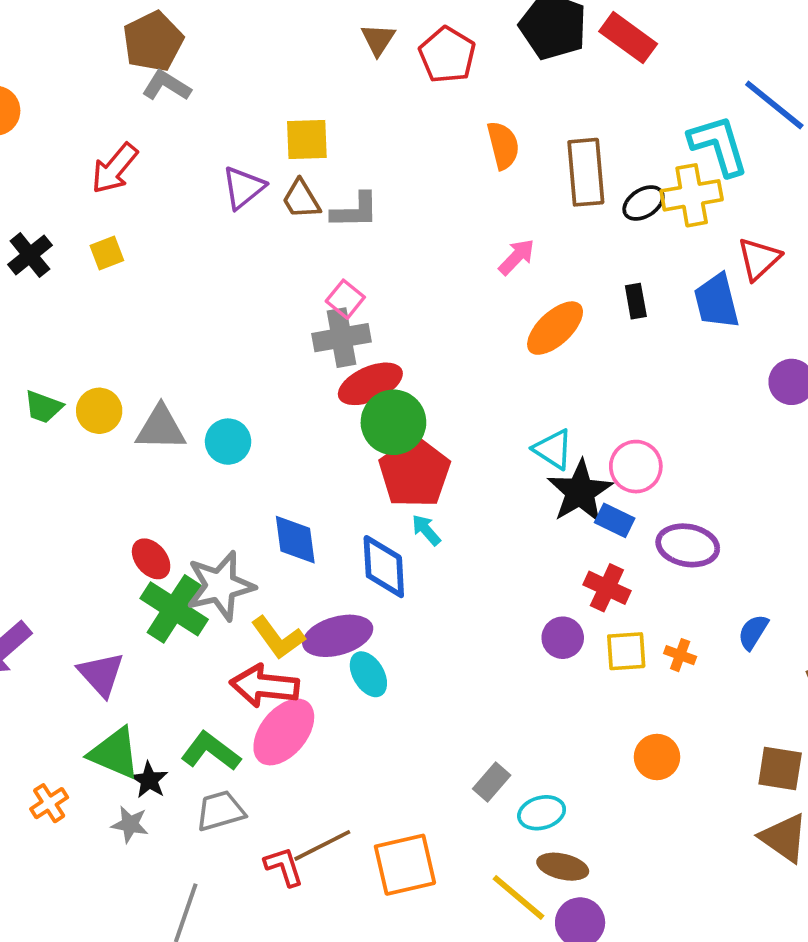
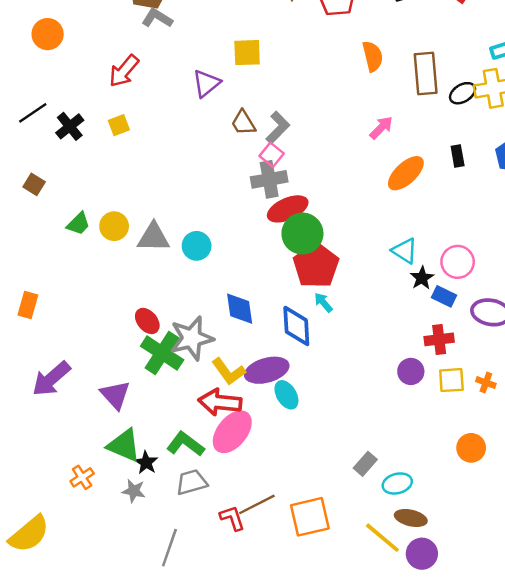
brown trapezoid: (301, 199) -> (243, 123), moved
gray L-shape: (355, 211) -> (278, 128), moved, turned -44
green trapezoid: (43, 407) -> (78, 224), turned -65
black star: (580, 492) -> (422, 278), size x0.6
red cross: (607, 588) -> (439, 339), turned -32

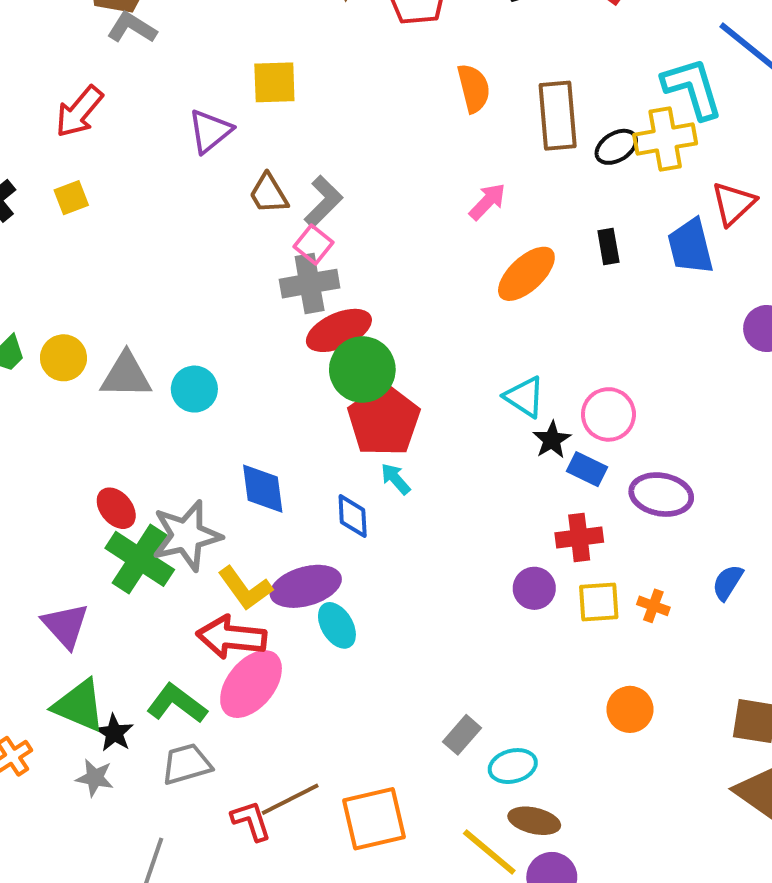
blue diamond: (296, 326) -> (353, 516), size x0.7

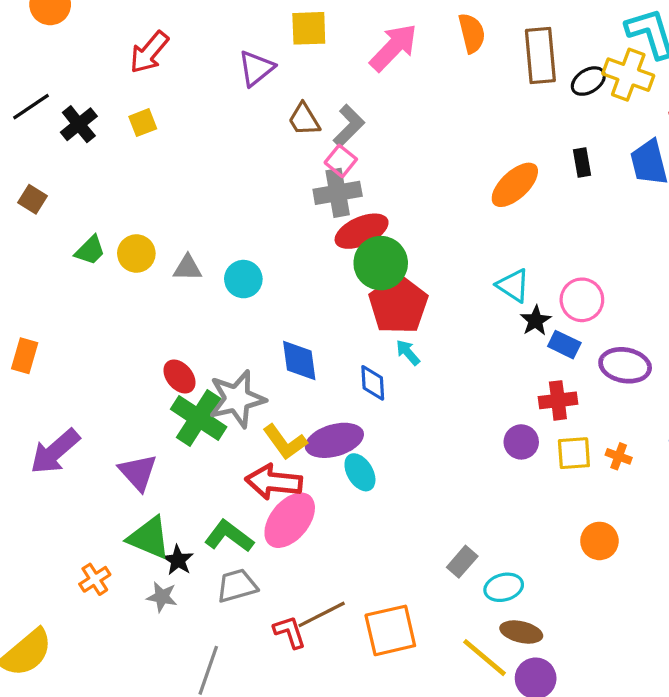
yellow cross: (665, 139) -> (628, 75), turned 30
pink arrow: (487, 202) -> (393, 47), moved, size x1.6
gray triangle: (126, 375) -> (187, 268), size x0.7

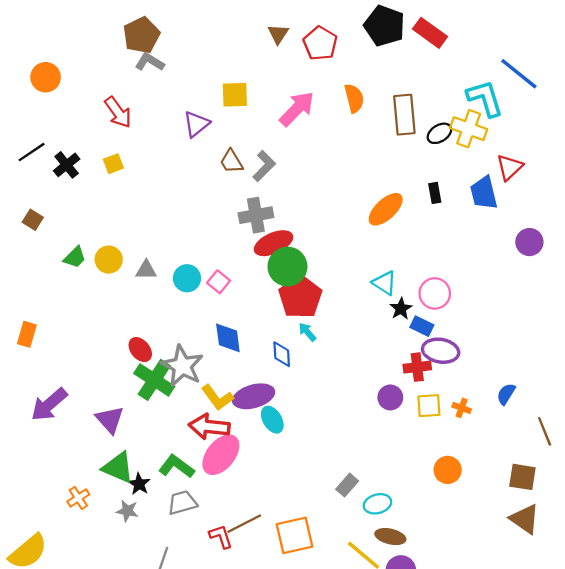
red arrow: (149, 52) -> (118, 112), turned -76
pink square: (341, 161) -> (219, 282), moved
purple ellipse: (625, 365) -> (441, 351), moved
gray star: (237, 399) -> (182, 366), turned -30

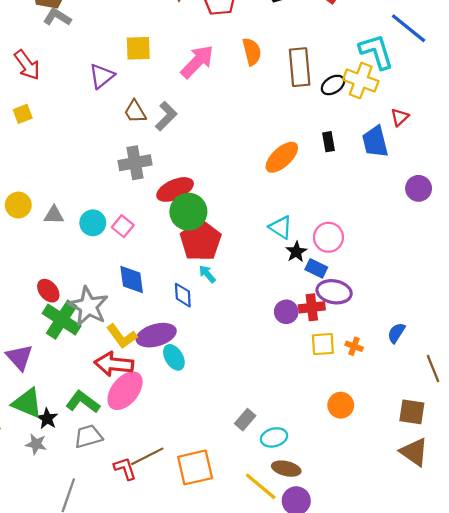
red triangle: (510, 167) -> (400, 117), size x0.7
gray cross: (256, 215) -> (135, 163), moved
purple circle: (390, 397) -> (286, 312), moved

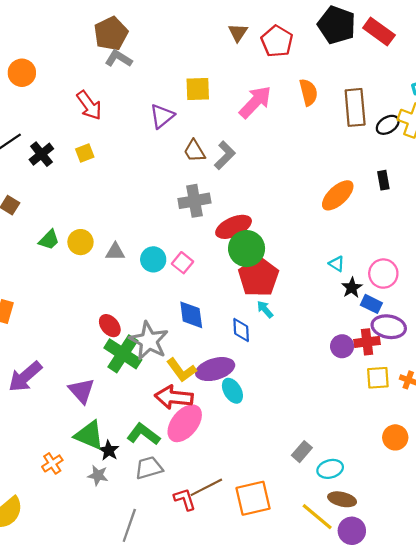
cyan triangle: (281, 227) -> (337, 264), size x0.7

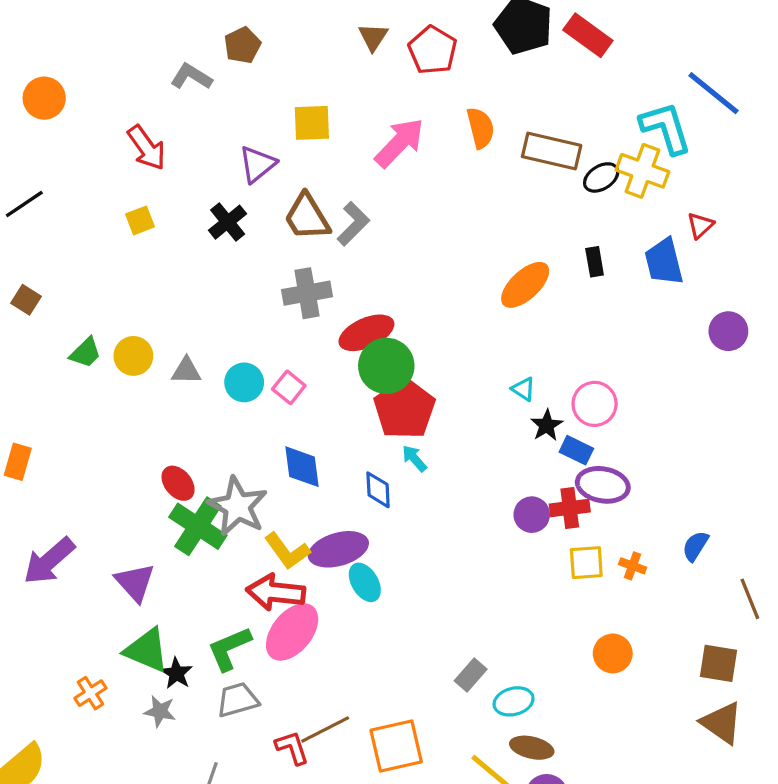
brown pentagon: (111, 34) -> (242, 45), moved, size x0.7
brown rectangle: (355, 107) -> (552, 151), turned -72
brown trapezoid: (194, 151) -> (307, 217), size x1.4
black cross: (41, 154) -> (228, 222), moved
green L-shape: (143, 434) -> (229, 648), turned -60

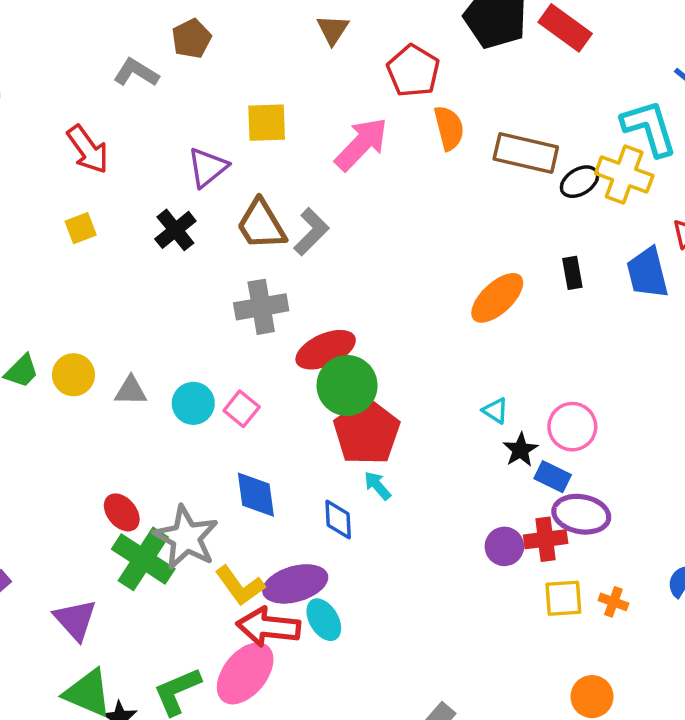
red pentagon: (433, 50) -> (413, 71), moved
red arrow: (276, 592) -> (268, 627), moved

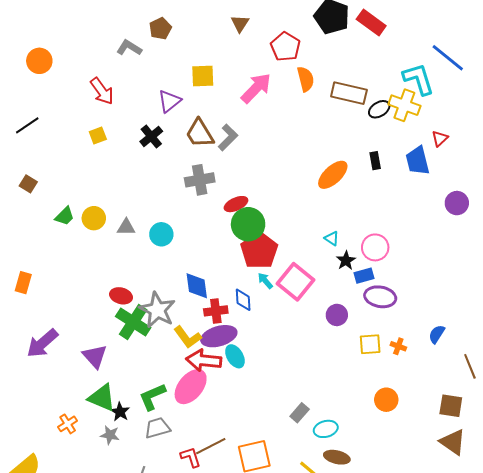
red ellipse: (326, 350) -> (236, 204), size x0.7
pink square: (242, 409) -> (295, 282), moved, size x1.8
blue rectangle: (553, 477) -> (364, 276), turned -42
red ellipse: (122, 512) -> (121, 296), turned -35
red cross: (546, 539) -> (216, 311), moved

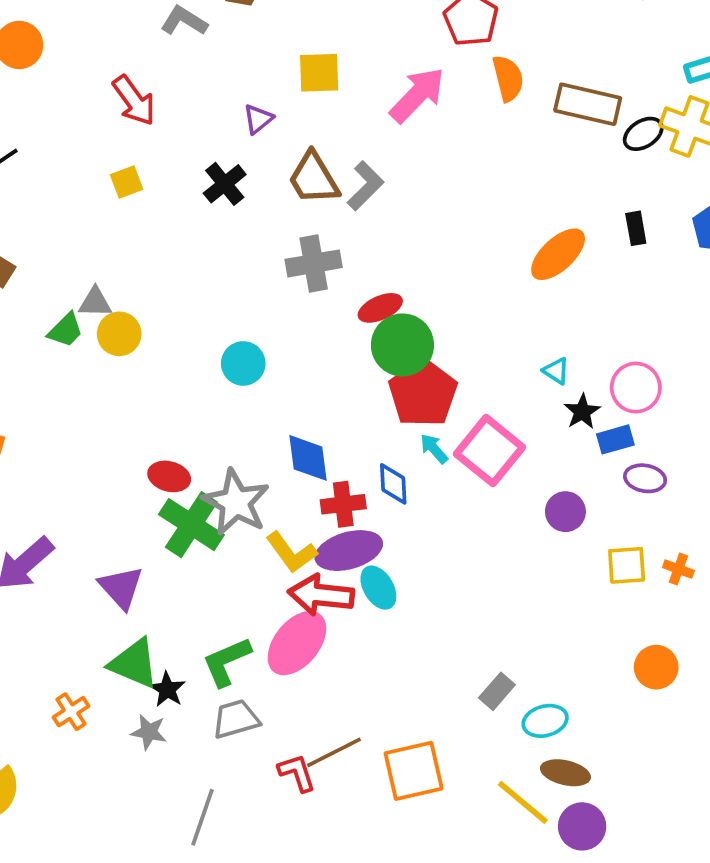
purple triangle: (169, 101) -> (258, 119), size x0.7
gray triangle: (126, 227) -> (95, 302), moved
purple ellipse: (380, 297) -> (645, 478), size x0.7

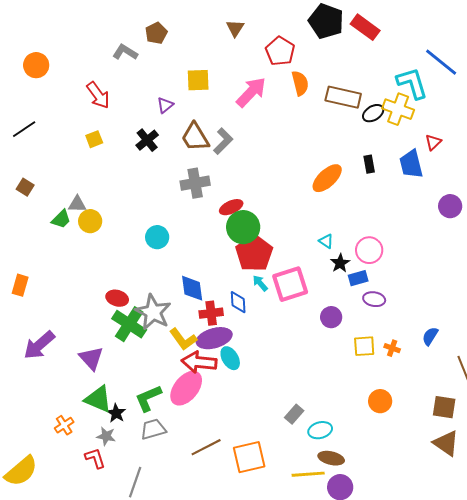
pink square: (490, 451) -> (290, 284), turned 33
red L-shape: (297, 773) -> (95, 458), moved
yellow line: (523, 802) -> (308, 474), turned -44

